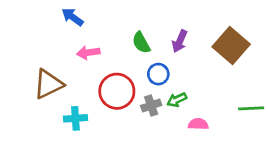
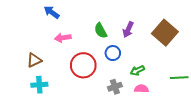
brown triangle: (48, 84) -> (34, 60), size x0.7
green arrow: (177, 100) -> (137, 70), moved
gray cross: (151, 105) -> (115, 87), moved
cyan cross: (75, 118) -> (39, 85), moved

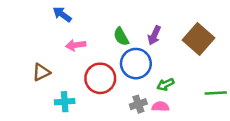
blue circle: (113, 53) -> (136, 64), size x1.6
cyan cross: (39, 85) -> (65, 102), moved
pink semicircle: (141, 89) -> (160, 107), moved

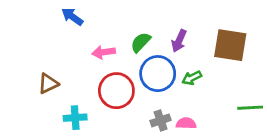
green semicircle: (121, 37) -> (141, 42), turned 72
brown square: (199, 39) -> (230, 45), turned -32
pink arrow: (76, 45) -> (104, 52), moved
green arrow: (165, 84) -> (192, 78), moved

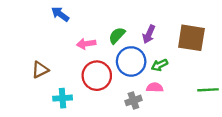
pink semicircle: (186, 123) -> (155, 87), moved

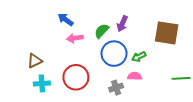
blue arrow: (60, 14) -> (66, 20), moved
purple arrow: (149, 34) -> (122, 24), moved
red circle: (97, 76) -> (76, 77), moved
cyan cross: (63, 98) -> (42, 83), moved

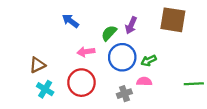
brown square: (167, 33) -> (173, 20), moved
pink arrow: (75, 38) -> (86, 52), moved
cyan cross: (42, 83) -> (45, 89), turned 35

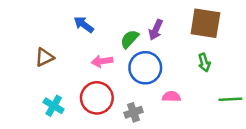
green arrow: (149, 61) -> (204, 63), moved, turned -80
brown triangle: (37, 65) -> (44, 57), moved
gray cross: (124, 94) -> (133, 112), moved

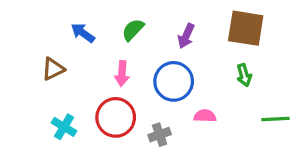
blue arrow: (84, 25) -> (83, 33), moved
green semicircle: (130, 39) -> (133, 30), moved
pink arrow: (102, 61) -> (122, 74), turned -78

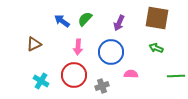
blue arrow: (83, 33) -> (62, 21), moved
green arrow: (244, 75) -> (156, 48), turned 128

